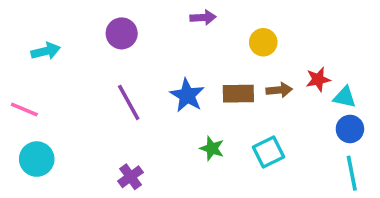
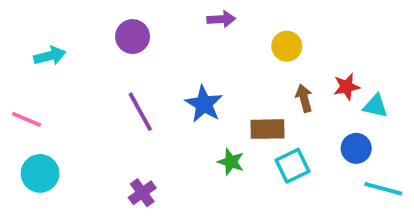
brown arrow: (279, 90) -> (304, 98), turned -100
brown rectangle: (238, 94) -> (267, 129), moved
blue circle: (350, 129) -> (356, 148), moved
cyan line: (352, 173) -> (383, 189), turned -64

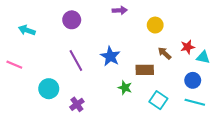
cyan arrow: (50, 56) -> (27, 30), turned -147
brown arrow: (304, 98) -> (165, 53), turned -32
cyan square: (293, 166) -> (158, 100), moved, turned -30
cyan circle: (40, 173) -> (49, 89), moved
cyan line: (383, 189) -> (195, 102), moved

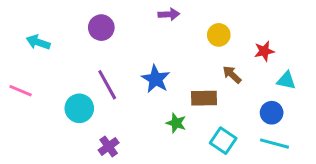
red star: (188, 47) -> (264, 51), moved
cyan circle: (49, 89) -> (79, 108), moved

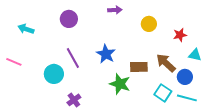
brown arrow: (232, 75) -> (166, 63), moved, size x1.5
green star: (176, 123) -> (120, 84), size x1.5
cyan square: (223, 141) -> (163, 93), moved

